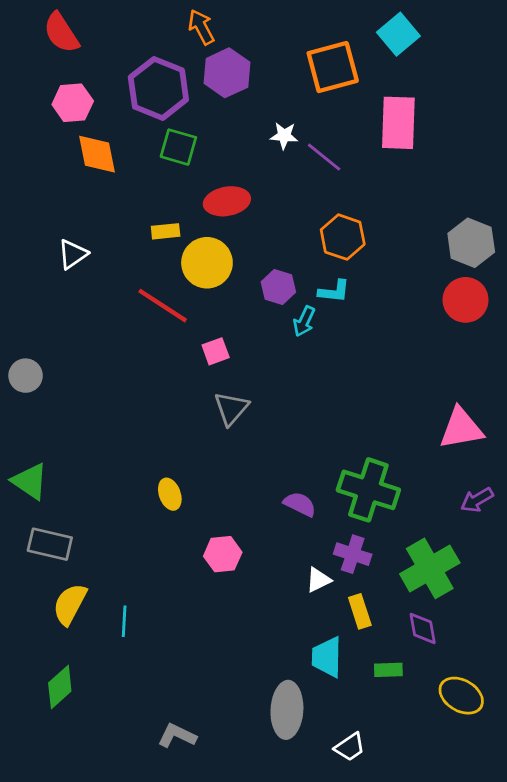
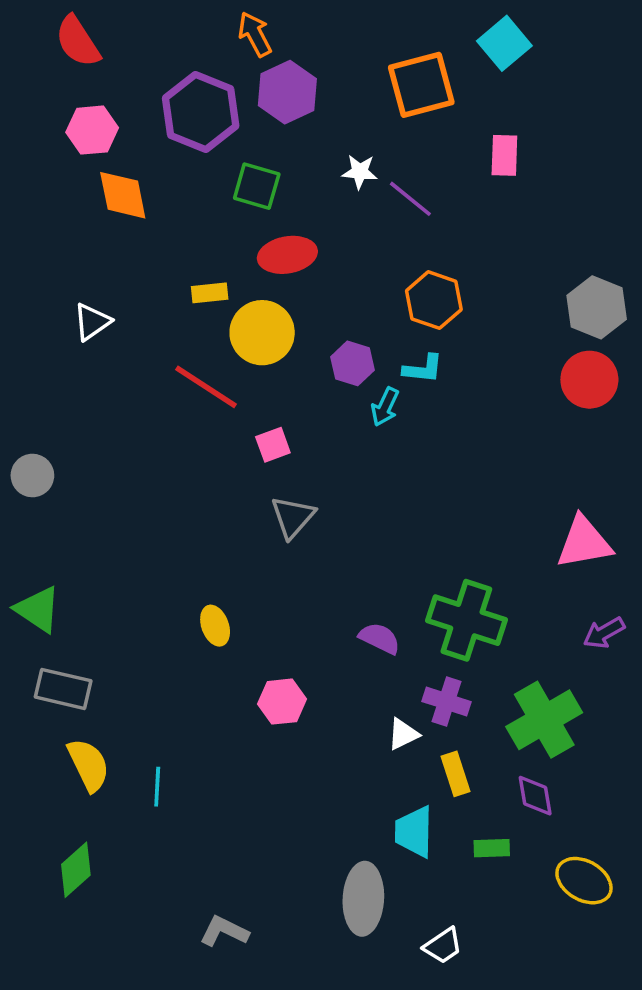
pink rectangle: (398, 123) -> (504, 155), size x0.6
green square: (178, 147) -> (257, 186), moved
yellow semicircle: (70, 604) -> (88, 765), turned 126

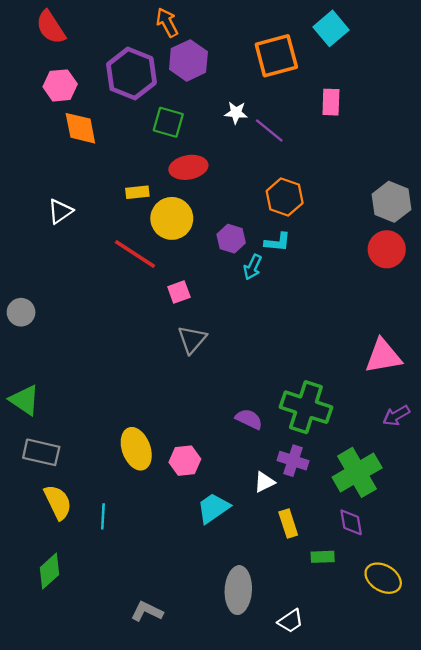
yellow ellipse: (215, 626) -> (136, 449), moved, size x1.6
yellow rectangle: (456, 774) -> (288, 524), moved
cyan trapezoid: (414, 832) -> (213, 508), moved, turned 54

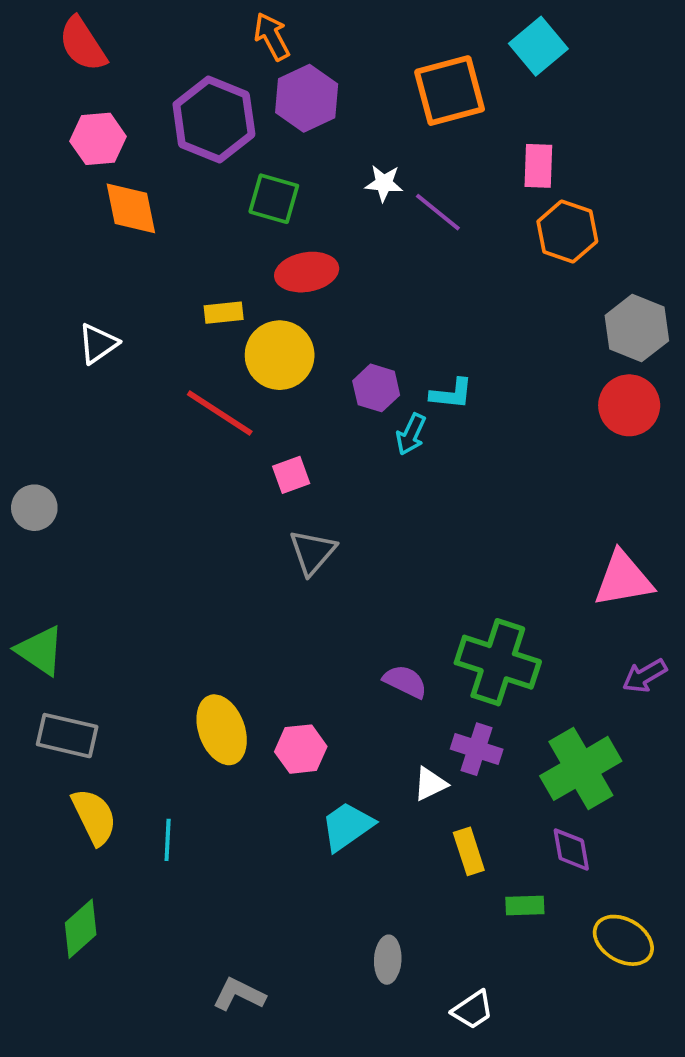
orange hexagon: (285, 197) -> (567, 232), moved
gray ellipse: (238, 590) -> (388, 960), size x0.6

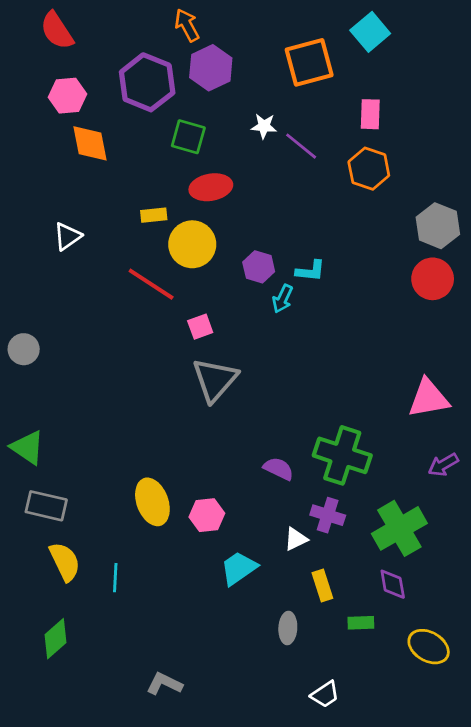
orange hexagon: (567, 232) -> (369, 169), moved
gray triangle: (312, 552) -> (215, 380), size x1.4
gray ellipse: (388, 960) -> (288, 628), moved

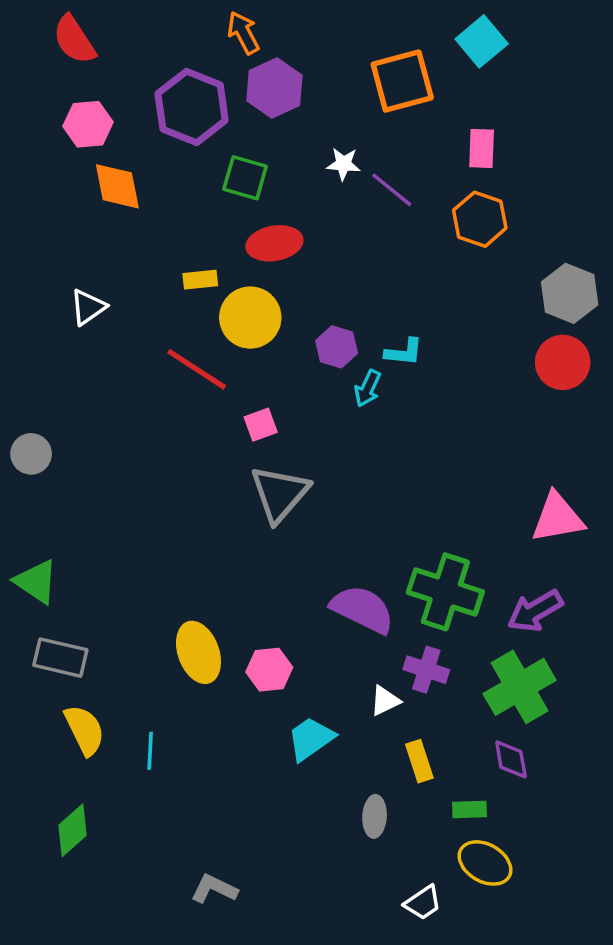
purple arrow: (443, 465) -> (535, 611), moved, size x1.4
purple semicircle: (279, 469) -> (362, 609), size x1.6
yellow ellipse: (429, 647) -> (485, 863), moved

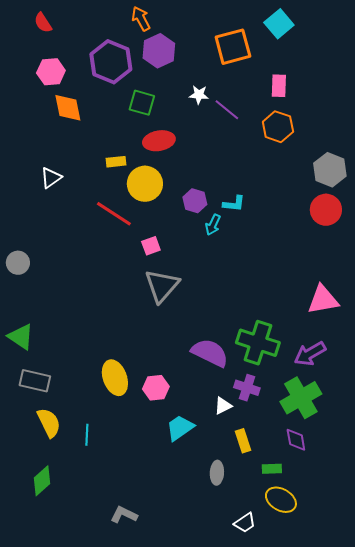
red semicircle: (74, 40) -> (43, 23), size x0.7

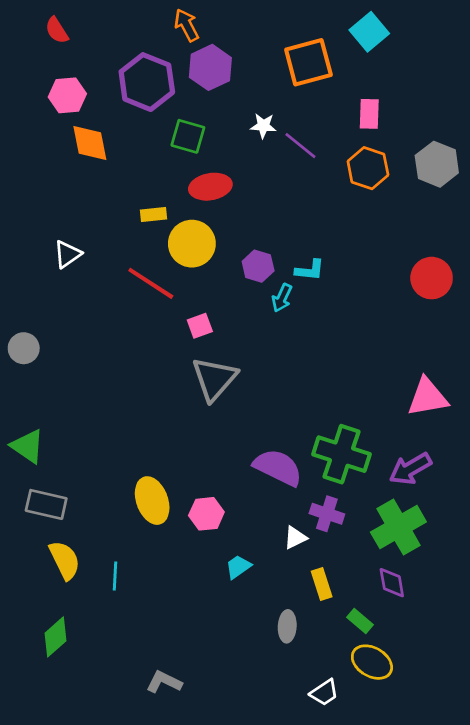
gray hexagon: (330, 170) -> (437, 164), moved
white triangle: (51, 178) -> (67, 254), moved
cyan trapezoid: (180, 428) -> (238, 567), size x0.7
green rectangle: (272, 469) -> (360, 621), turned 42

